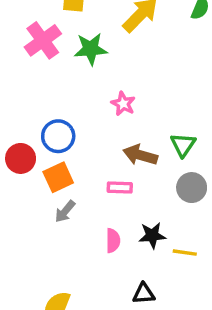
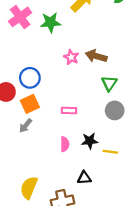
brown arrow: (140, 155) -> (96, 56), moved
gray arrow: (65, 211) -> (26, 126), moved

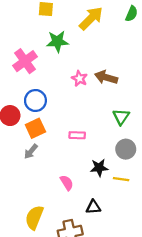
pink cross: (20, 17) -> (25, 61), moved
green triangle: (109, 83) -> (121, 117), moved
gray circle: (115, 110) -> (126, 149), moved
pink semicircle: (65, 144) -> (67, 183), moved, turned -32

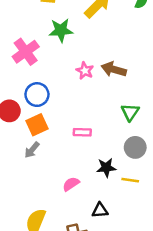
pink semicircle: (67, 183) -> (71, 184), turned -91

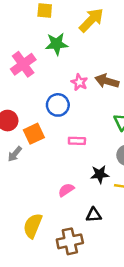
blue circle: (37, 95) -> (58, 105), moved
gray arrow: (32, 150) -> (15, 154), moved

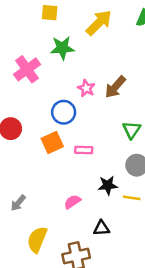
brown arrow: (107, 81) -> (115, 87), turned -65
orange square: (34, 134) -> (52, 142), moved
gray arrow: (15, 154) -> (18, 203), moved

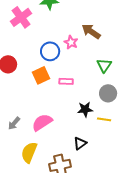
brown arrow: (115, 87) -> (91, 31), turned 84
pink star: (86, 88) -> (71, 42), moved
pink semicircle: (72, 202) -> (42, 122), moved, size x1.5
black triangle: (101, 228) -> (80, 143), turned -32

